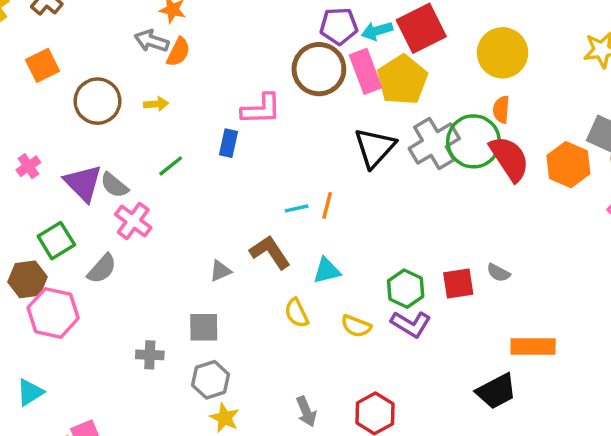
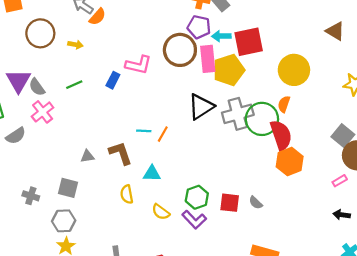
orange hexagon: (568, 165) -> (290, 162), moved

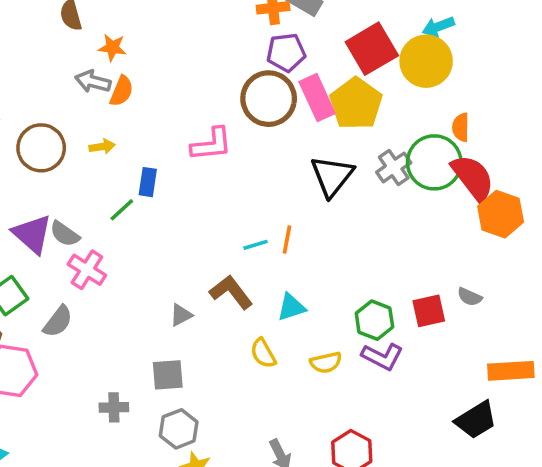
cyan arrow: (221, 36) -> (438, 27), moved
yellow circle: (294, 70) -> (426, 61), moved
blue rectangle: (113, 80) -> (148, 182), moved
gray cross: (238, 114) -> (394, 167), size x0.7
yellow semicircle: (161, 212) -> (326, 363), turned -30

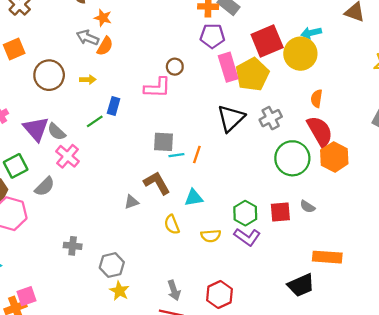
brown circle: (269, 99) -> (175, 67), moved, size x0.5
green circle: (434, 162) -> (292, 158), moved
gray triangle: (181, 315) -> (131, 202), moved
gray square: (168, 375) -> (164, 142), moved

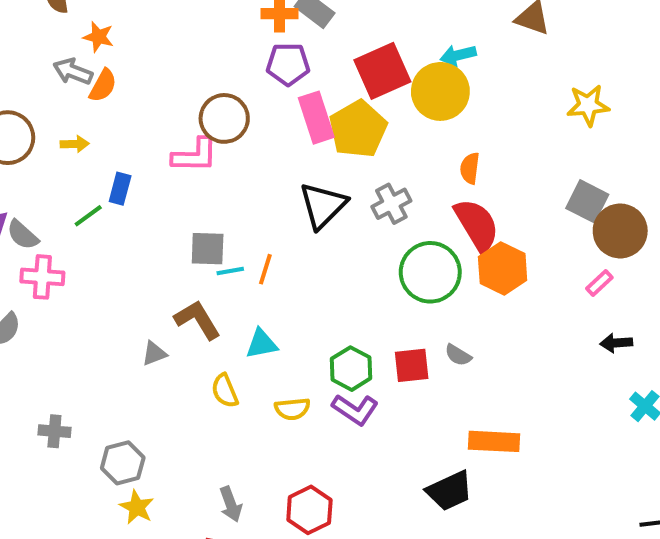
brown circle: (175, 67) -> (224, 118), size x1.6
pink cross: (68, 156) -> (42, 277), turned -35

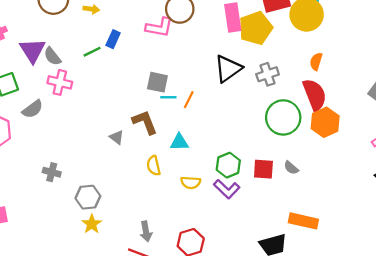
gray triangle: (154, 353) -> (117, 137), turned 49

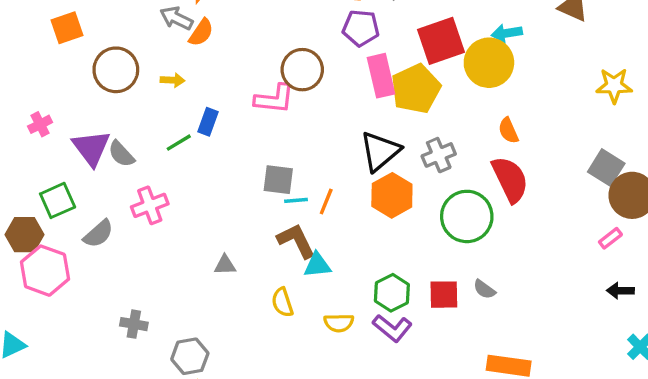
orange semicircle: (316, 62) -> (508, 131), turned -36
pink cross: (60, 82) -> (150, 205), moved, turned -30
brown L-shape: (145, 122) -> (296, 241), moved
orange hexagon: (325, 122) -> (392, 195), moved
gray triangle: (117, 137) -> (225, 265), turned -35

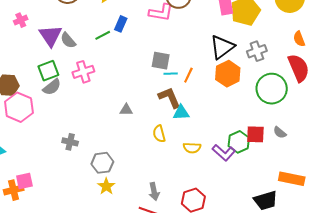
green square: (58, 200) -> (48, 71), moved
green hexagon: (392, 293) -> (239, 142), moved

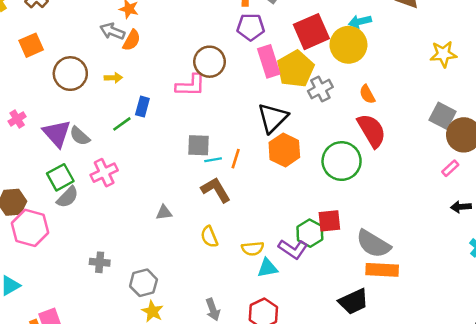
gray cross: (257, 51) -> (320, 89), moved
cyan triangle: (181, 113) -> (267, 268), moved
gray semicircle: (280, 132) -> (373, 244), moved, size x2.0

